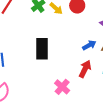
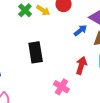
blue arrow: (89, 45) -> (80, 30), moved

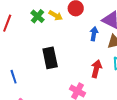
blue arrow: (80, 30) -> (94, 34), turned -40

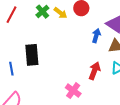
black rectangle: (50, 58) -> (32, 55), moved

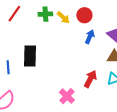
green cross: (42, 12) -> (45, 14), turned 32
blue arrow: (96, 36) -> (90, 37), moved

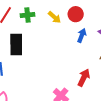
green cross: (45, 14) -> (28, 15), moved
black rectangle: (30, 56) -> (16, 45), moved

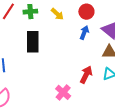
red circle: (76, 14) -> (86, 12), moved
black rectangle: (16, 45) -> (33, 42), moved

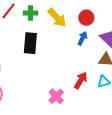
yellow arrow: (57, 14) -> (57, 18), size x1.5

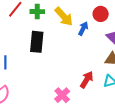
red circle: (86, 18) -> (101, 14), moved
blue arrow: (82, 38) -> (83, 29), moved

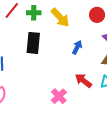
blue arrow: (83, 29) -> (77, 47), moved
red arrow: (87, 80) -> (83, 81), turned -84

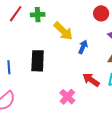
yellow arrow: (60, 18) -> (63, 31), moved
black rectangle: (33, 43) -> (38, 61), moved

